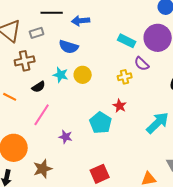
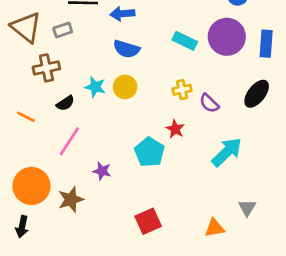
blue semicircle: (69, 47) -> (126, 49), moved
purple semicircle: (142, 64) -> (209, 103), moved
brown star: (43, 169) -> (71, 200), moved

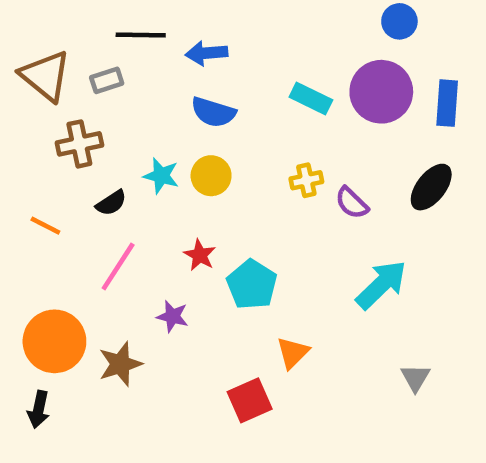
red star: (175, 129) -> (200, 255), moved
orange triangle: (215, 228) -> (293, 353), moved, turned -35

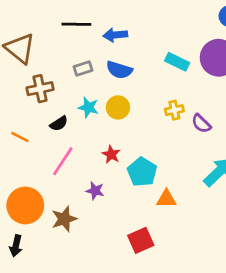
gray rectangle: (107, 80) -> (83, 68), moved
orange triangle: (293, 353) -> (166, 199), moved, turned 45

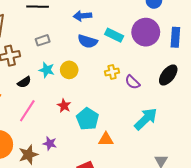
blue arrow: (115, 35) -> (82, 16), moved
blue semicircle: (119, 70) -> (88, 41), moved
purple star: (95, 191) -> (50, 143), moved

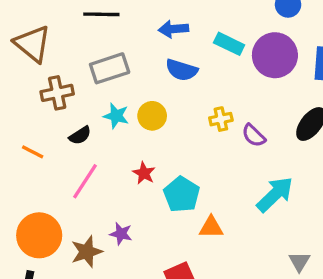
cyan rectangle: (114, 35) -> (229, 44), moved
gray rectangle: (43, 40) -> (110, 68), size x1.6

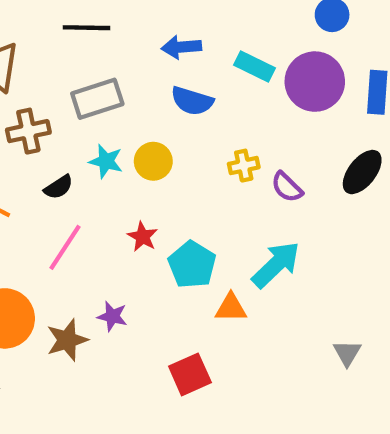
cyan arrow: (275, 194) -> (276, 265), moved

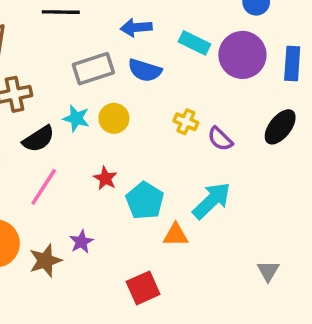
gray rectangle: (97, 99) -> (93, 69), moved
yellow cross: (244, 166) -> (186, 122), turned 35
black semicircle: (59, 187) -> (39, 139), size x1.4
purple star: (112, 316) -> (81, 242), turned 30

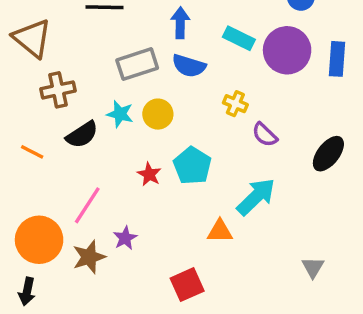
blue arrow: (136, 28) -> (180, 23), turned 96
yellow cross: (186, 122) -> (235, 104), moved
black ellipse: (280, 127) -> (328, 154), moved
pink line: (44, 187) -> (87, 205), moved
cyan pentagon: (145, 201) -> (192, 166), moved

